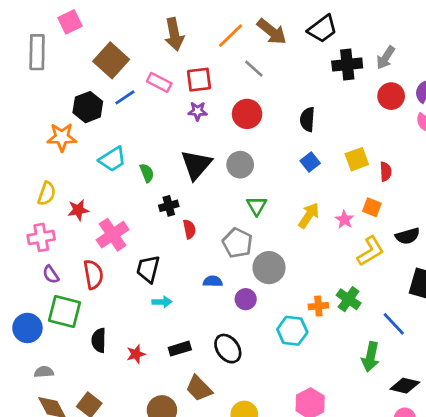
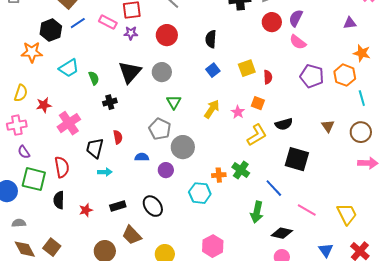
pink rectangle: (159, 82) -> (108, 22), moved
red semicircle: (189, 229) -> (118, 137), moved
red semicircle: (93, 274) -> (62, 167), moved

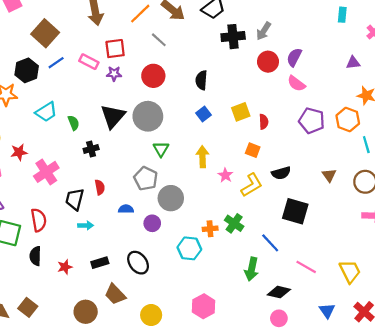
gray circle: (162, 72) -> (148, 116), size x1.4
yellow arrow: (212, 109) -> (202, 157), turned -36
pink star: (238, 112) -> (225, 175), moved

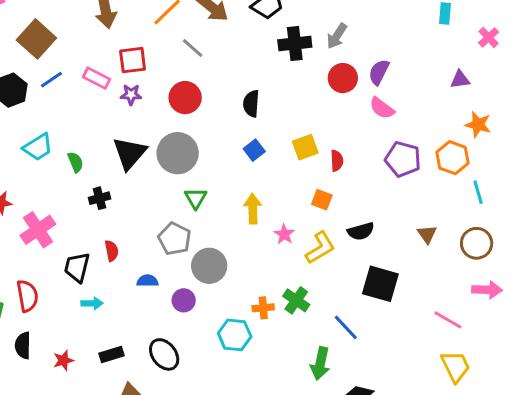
pink line: (306, 267) -> (448, 320), moved

